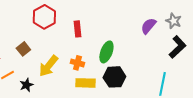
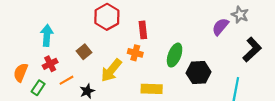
gray star: (174, 21) -> (240, 15), moved
orange cross: (77, 63) -> (135, 53), moved
black hexagon: (114, 77) -> (199, 73), moved

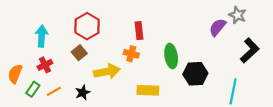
red hexagon: (107, 17) -> (87, 26), moved
green ellipse: (175, 55) -> (171, 56), turned -30
yellow arrow: (111, 70) -> (107, 71), turned -140
orange line: (66, 80) -> (54, 91), moved

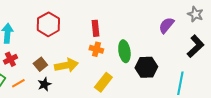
gray star: (238, 15) -> (195, 14), moved
brown square: (79, 53) -> (40, 64), moved
orange cross: (131, 54) -> (96, 49), moved
yellow rectangle: (148, 90) -> (103, 82), turned -54

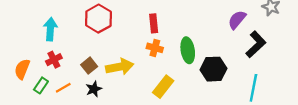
black L-shape: (195, 46) -> (256, 44), moved

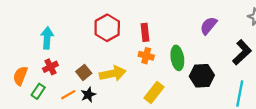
red hexagon: (98, 19) -> (107, 28), moved
purple semicircle: (237, 20) -> (209, 26), moved
orange line: (63, 88) -> (68, 95), moved

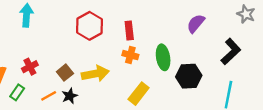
cyan arrow: (47, 38) -> (26, 15), moved

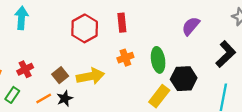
red rectangle: (129, 30) -> (122, 23), moved
orange cross: (130, 55) -> (125, 58), turned -35
yellow rectangle: (139, 94) -> (159, 96), moved

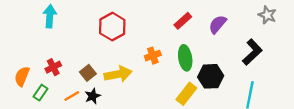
red rectangle: (122, 23) -> (183, 21), moved, turned 54

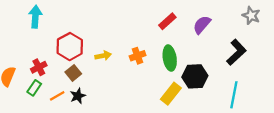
red hexagon: (112, 27) -> (70, 47), moved
yellow arrow: (118, 74) -> (103, 56), moved, size x0.6
green rectangle: (41, 93) -> (34, 88), moved

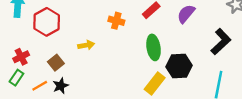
red hexagon: (70, 47) -> (47, 22), moved
orange cross: (138, 56) -> (116, 21), moved, turned 35

